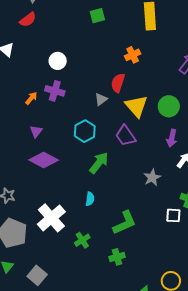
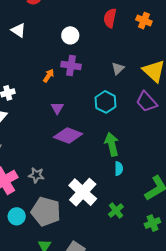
orange cross: (133, 55) -> (144, 21), turned -35
red semicircle: (118, 83) -> (110, 18), moved
green arrow: (99, 163) -> (112, 144), moved, turned -45

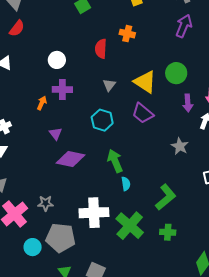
red semicircle: (110, 18) -> (101, 49), moved
white cross: (83, 192) -> (94, 213), turned -36
green cross: (116, 211) -> (130, 226), size x1.8
green cross: (152, 223) -> (168, 232), turned 35

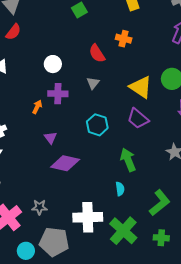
red semicircle: (101, 49) -> (97, 53), turned -36
gray triangle: (109, 85) -> (93, 83), moved
green arrow: (115, 161) -> (128, 160), moved

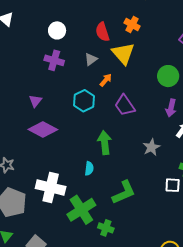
yellow triangle: (141, 87) -> (123, 53), moved
orange arrow: (37, 107) -> (106, 80), moved
green cross: (161, 238) -> (106, 228), moved

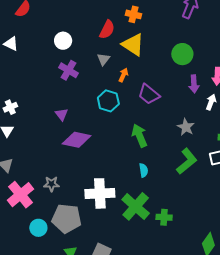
red semicircle: (102, 32) -> (107, 30), turned -120
purple cross: (54, 60) -> (68, 70), turned 30
cyan semicircle: (89, 168) -> (143, 170), moved
green L-shape: (124, 192) -> (187, 161), moved

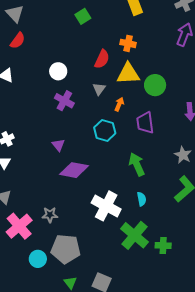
yellow triangle: (133, 45) -> (128, 74), turned -35
green circle: (182, 54) -> (155, 85), moved
purple trapezoid: (149, 94) -> (145, 123), turned 45
white cross: (100, 193) -> (106, 206), moved, turned 32

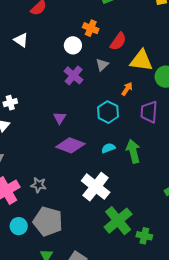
orange cross: (128, 43) -> (91, 28), moved
gray triangle: (99, 89) -> (102, 65), moved
cyan semicircle: (142, 199) -> (108, 148), moved, turned -112

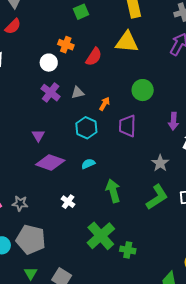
yellow triangle: (141, 60) -> (127, 42), moved
gray triangle: (102, 65) -> (78, 93), moved, turned 32
green arrow: (133, 151) -> (113, 191), moved
white cross: (96, 187) -> (68, 202), moved, size x0.5

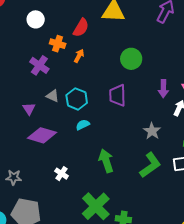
orange cross: (66, 45) -> (58, 44), moved
white circle: (49, 63) -> (36, 19), moved
gray triangle: (78, 93) -> (53, 96), moved, turned 40
orange arrow: (105, 104) -> (79, 56), moved
cyan semicircle: (88, 164) -> (83, 125), moved

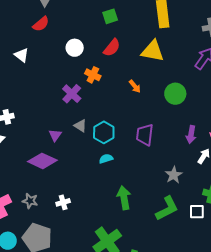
red semicircle: (81, 28) -> (112, 48), moved
orange arrow: (79, 56) -> (135, 86), moved, turned 104
green circle: (131, 59) -> (175, 94), moved
purple diamond: (42, 135) -> (42, 161), moved
white cross: (62, 174) -> (63, 202), moved, turned 32

